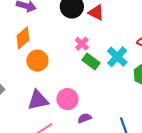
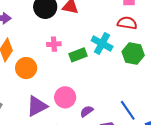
pink cross: (82, 44) -> (54, 44), moved, turned -32
green rectangle: (91, 61) -> (78, 55), turned -42

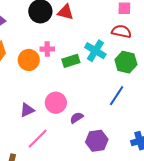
orange circle: (26, 68) -> (29, 60), moved
purple triangle: (37, 106) -> (27, 110), size x0.7
blue line: (128, 110) -> (117, 96), moved, turned 65

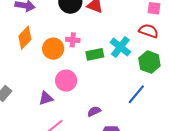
pink circle: (56, 103) -> (66, 81), moved

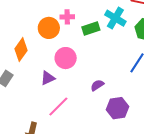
orange diamond: (25, 38) -> (21, 50), moved

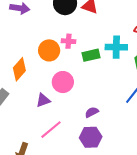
cyan cross: (115, 18) -> (116, 47), turned -35
purple hexagon: (118, 108) -> (91, 137), moved

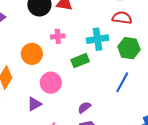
pink cross: (68, 41) -> (58, 36), moved
green rectangle: (91, 55) -> (80, 61), moved

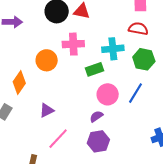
pink cross: (58, 36) -> (73, 44), size x1.5
pink circle: (51, 83) -> (108, 94), moved

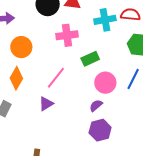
cyan cross: (113, 49) -> (105, 20), moved
orange circle: (47, 60) -> (21, 47), moved
pink line: (58, 139) -> (56, 78), moved

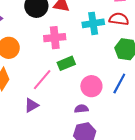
green rectangle: (90, 59) -> (66, 63), moved
purple semicircle: (96, 105) -> (81, 109), turned 32

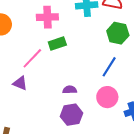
pink circle: (91, 86) -> (107, 97), moved
purple triangle: (31, 105) -> (20, 83), turned 49

